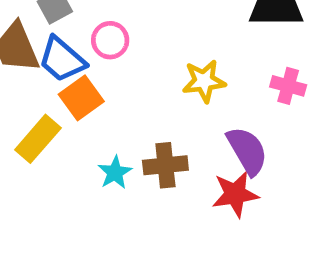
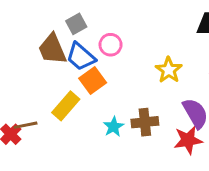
yellow star: (204, 81) -> (169, 70), turned -30

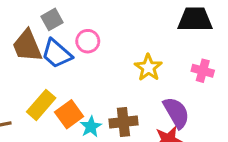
orange square: (93, 80) -> (69, 114), moved

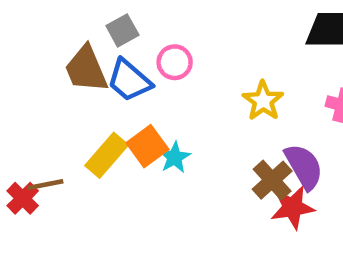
orange square: (69, 114) -> (147, 146), moved
brown cross: (123, 122) -> (272, 180), moved, turned -36
cyan star: (91, 127) -> (175, 157), moved

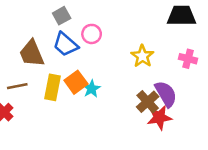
brown trapezoid: (86, 69) -> (32, 54), moved
yellow rectangle: (107, 155) -> (52, 87), turned -30
brown line: (45, 185) -> (17, 86), moved

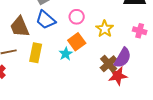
pink circle: (92, 34) -> (77, 17), moved
orange square: (76, 82) -> (77, 42), moved
purple semicircle: (166, 94) -> (123, 58), turned 60

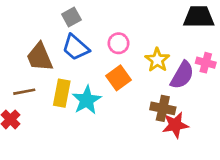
cyan star: (66, 54) -> (87, 100), moved, size x1.5
purple semicircle: (123, 58) -> (182, 75), moved
brown cross: (109, 64) -> (163, 108), turned -36

